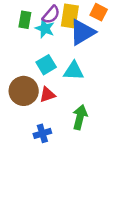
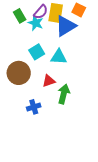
green rectangle: (25, 20) -> (20, 16), turned -40
red triangle: (47, 95) -> (49, 81), moved

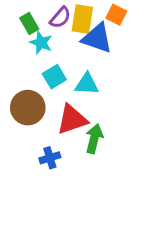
cyan star: (36, 23) -> (41, 43), moved
blue triangle: (66, 26) -> (97, 38), turned 50
red triangle: (49, 81) -> (72, 119), size x1.6

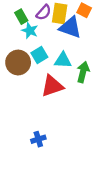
brown circle: (28, 108) -> (18, 62), moved
green arrow: (94, 139) -> (83, 72), moved
blue cross: (50, 158) -> (38, 139), moved

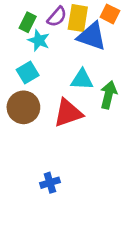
green rectangle: (21, 17) -> (28, 22), turned 56
cyan square: (39, 55) -> (28, 72), moved
brown circle: (18, 62) -> (23, 107), moved

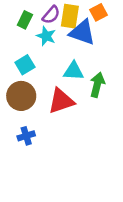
orange square: (110, 14) -> (99, 12), turned 35
cyan star: (39, 40) -> (46, 36), moved
blue cross: (50, 183) -> (26, 136), moved

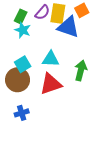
cyan star: (46, 36) -> (23, 30), moved
cyan square: (25, 65) -> (23, 64), moved
cyan triangle: (74, 71) -> (51, 59), moved

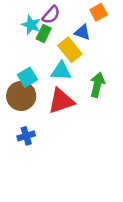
yellow rectangle: (58, 13) -> (70, 50), moved, turned -48
green rectangle: (21, 17) -> (44, 34), moved
blue triangle: (68, 27) -> (82, 32), size x0.6
cyan star: (23, 30) -> (31, 25), moved

